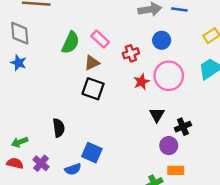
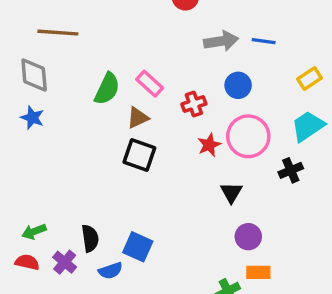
black cross: (183, 127) -> (291, 170), moved
black semicircle: (59, 128) -> (90, 238), moved

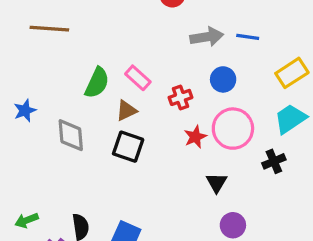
gray diamond: (34, 75) -> (71, 135), moved
yellow rectangle: (309, 79) -> (292, 73), size x1.4
blue star: (32, 118) -> (25, 111), turned 30

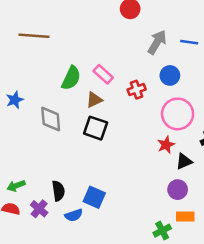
gray arrow: (207, 37) -> (157, 42), turned -50
red star: (195, 137) -> (166, 145), moved
black triangle: (217, 183) -> (184, 161), moved, turned 36

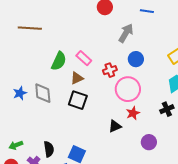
blue line: (189, 42) -> (147, 11), moved
blue star: (15, 100) -> (20, 93), moved
pink circle: (178, 114) -> (128, 89), moved
black triangle: (184, 161) -> (115, 126), moved
purple circle: (178, 190) -> (149, 142), moved

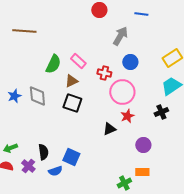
red cross: (110, 70) -> (104, 73), turned 32

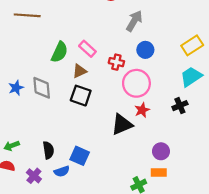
black triangle: (109, 129) -> (122, 125), size x1.5
purple circle: (143, 145) -> (161, 151), moved
purple cross: (28, 166) -> (34, 176), moved

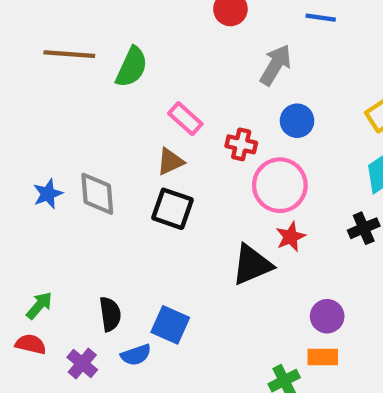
green semicircle: (60, 52) -> (132, 67), moved
green arrow: (12, 146) -> (39, 305), turned 152

